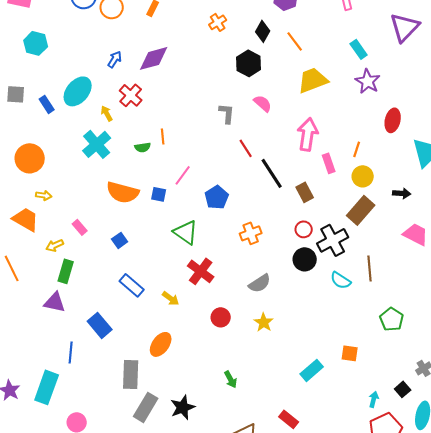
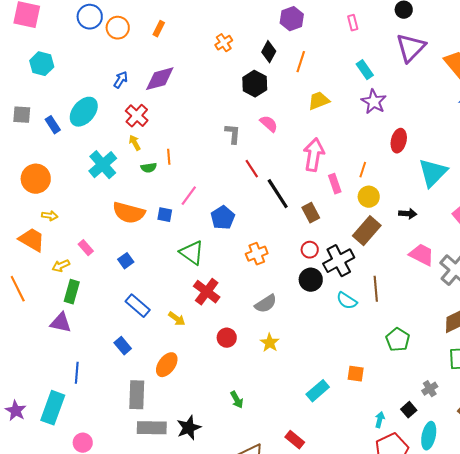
orange line: (295, 41) -> (301, 62), turned 55
yellow trapezoid: (313, 80) -> (319, 101), size x0.7
yellow arrow: (107, 113) -> (135, 143), moved
blue rectangle: (100, 325) -> (123, 346), moved, size x0.7
gray rectangle: (146, 407) -> (152, 428), turned 60

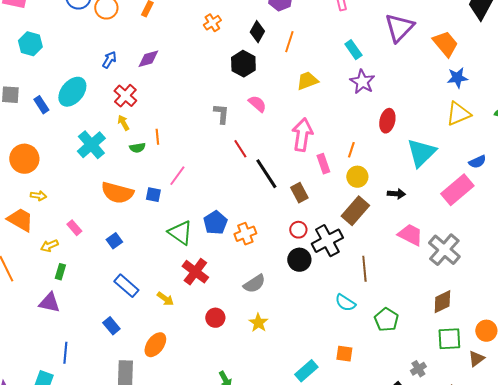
purple diamond: (160, 79) -> (148, 59), size x0.7
blue pentagon: (223, 218) -> (215, 223), moved
green rectangle: (72, 292) -> (60, 272), size x0.7
cyan semicircle: (347, 301) -> (345, 303), moved

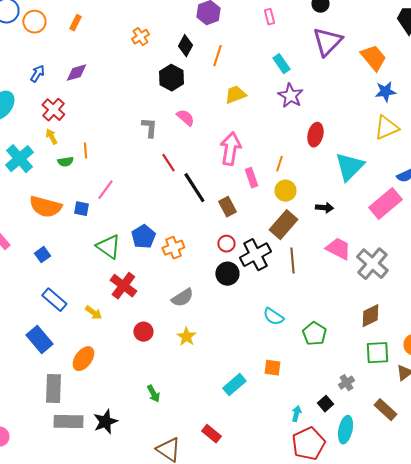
brown line: (364, 269) -> (292, 261), moved
blue rectangle: (111, 326) -> (39, 340), size x1.5

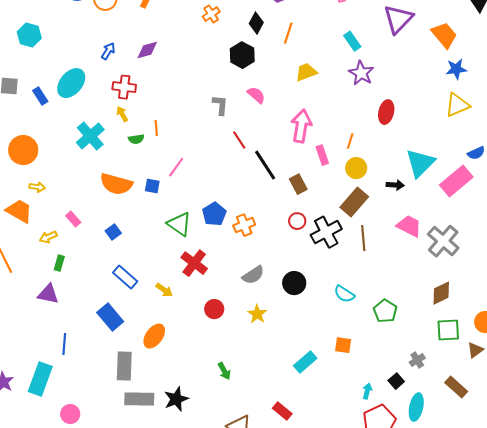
red cross: (53, 110) -> (124, 87), turned -35
cyan triangle: (349, 167) -> (420, 163), moved
black circle: (227, 274) -> (294, 283), moved

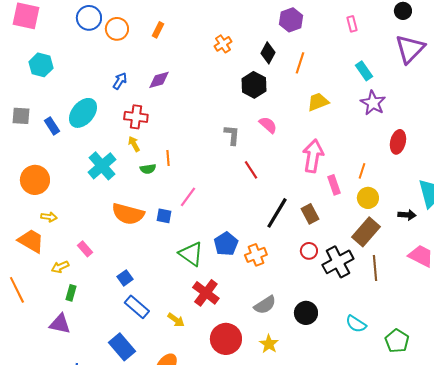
black line: (265, 165) -> (277, 213), moved, turned 64
blue square: (113, 232) -> (125, 278), moved
red circle: (214, 309) -> (226, 339), size x1.6

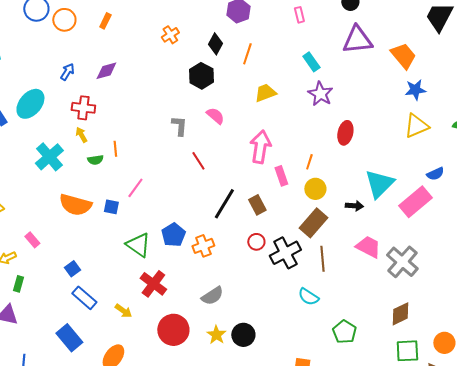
purple triangle: (410, 49) -> (357, 40), turned 40
black circle: (306, 313) -> (243, 335), moved
cyan semicircle: (356, 324) -> (308, 297), moved

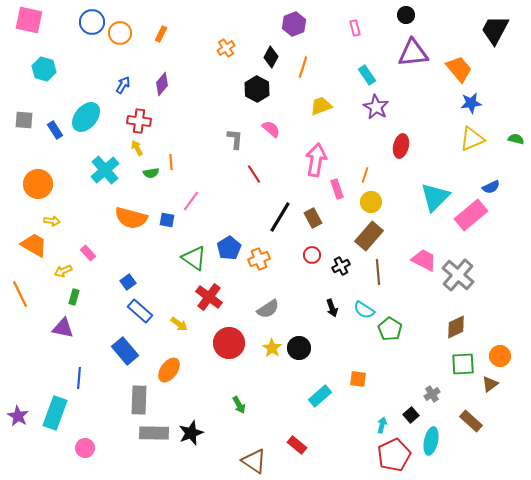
purple diamond: (106, 71) -> (162, 84), turned -35
black arrow: (354, 206) -> (332, 308), moved, turned 66
black cross: (285, 253) -> (341, 266), size x0.6
green pentagon: (344, 332) -> (390, 329), moved

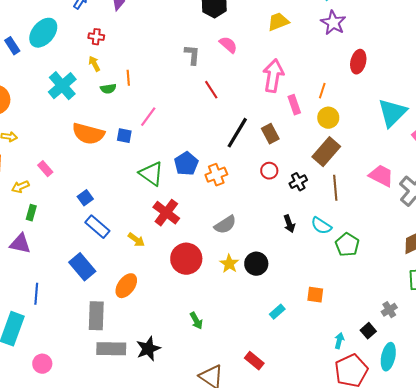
red cross: (139, 121) -> (96, 37), size x0.7
cyan rectangle: (320, 396) -> (277, 312), size x0.7

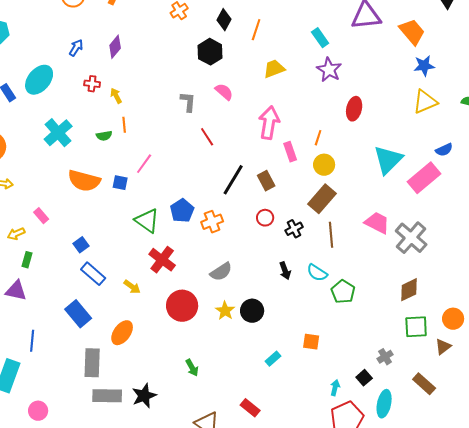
yellow arrow: (94, 64) -> (116, 96), moved

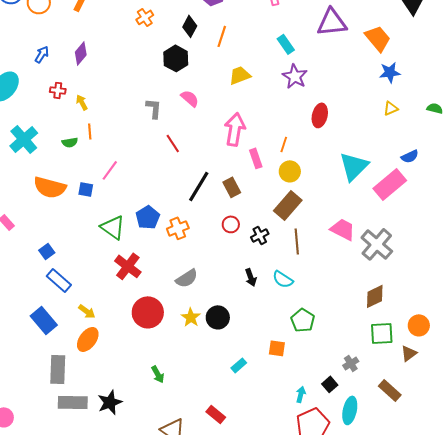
yellow triangle: (425, 102) -> (391, 108), size x0.6
yellow arrow: (132, 287) -> (87, 311), moved
green pentagon: (343, 292) -> (303, 320), moved

